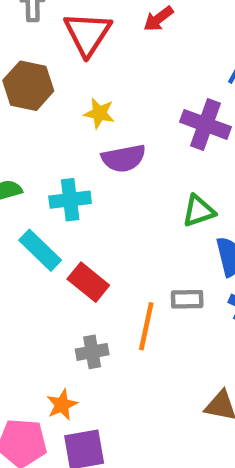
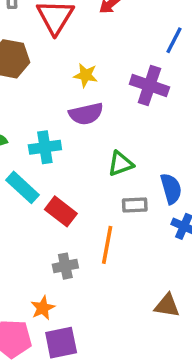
yellow star: (99, 113) -> (86, 75), moved
green triangle: (199, 211) -> (121, 164), moved
gray rectangle: (187, 299) -> (135, 205), moved

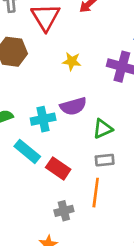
purple semicircle: (86, 114) -> (73, 106), moved
gray rectangle: (135, 205) -> (105, 160), moved

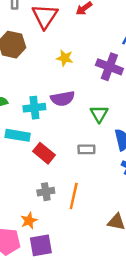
green triangle: (103, 129) -> (99, 114), moved, turned -42
cyan rectangle: (27, 151) -> (18, 135), turned -35
orange line: (96, 193) -> (74, 196), moved

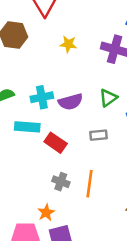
purple semicircle: (63, 99) -> (71, 102), moved
green triangle: (99, 114) -> (108, 98), turned 30
gray cross: (46, 192) -> (61, 182), turned 35

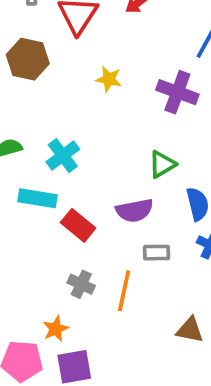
cyan cross: (42, 97) -> (63, 156), turned -30
purple semicircle: (71, 102) -> (134, 211), moved
gray rectangle: (98, 135) -> (156, 253), moved

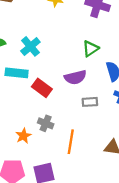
orange line: (124, 291) -> (71, 142), moved
orange star: (56, 329) -> (23, 136), moved

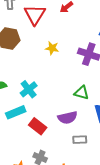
green triangle: (91, 49) -> (82, 93), turned 49
cyan rectangle: (17, 73) -> (16, 112), turned -30

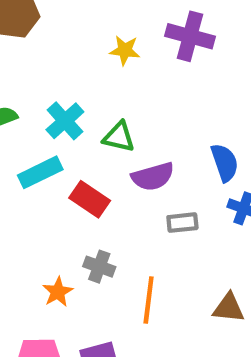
yellow star: (52, 48) -> (125, 50), moved
green triangle: (82, 93) -> (119, 137), moved

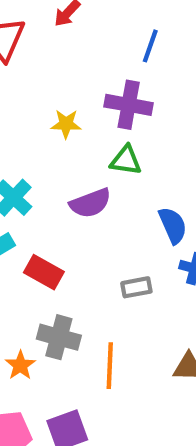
green triangle: (119, 137) -> (126, 160), moved
purple semicircle: (153, 177) -> (90, 203), moved
gray cross: (99, 267) -> (59, 337), size x1.4

